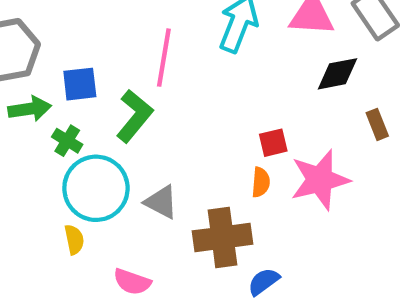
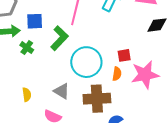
cyan circle: (96, 188) -> (86, 62), moved
gray triangle: (161, 202) -> (62, 91), moved

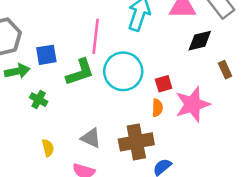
green L-shape: (59, 38) -> (80, 72), turned 35
green cross: (27, 48) -> (39, 100), moved
cyan circle: (86, 62) -> (123, 71), moved

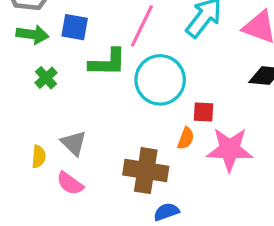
gray triangle: (91, 138) -> (74, 143), moved
yellow semicircle: (48, 148) -> (39, 157), moved

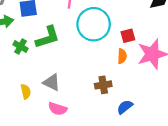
green L-shape: (108, 62) -> (48, 37), moved
yellow semicircle: (39, 157) -> (26, 91), moved
brown cross: (146, 171) -> (103, 85), size x0.6

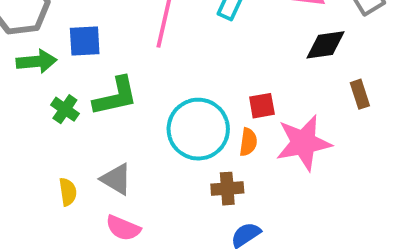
cyan circle: (94, 24) -> (198, 129), moved
brown cross: (103, 85) -> (227, 189), moved

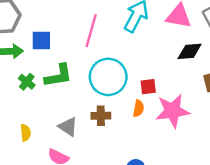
cyan circle: (198, 129) -> (108, 77), moved
gray triangle: (116, 179) -> (68, 127), moved
brown cross: (227, 189) -> (101, 116), moved

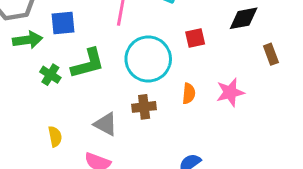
red square: (148, 87) -> (195, 38), moved
pink star: (173, 111) -> (230, 92), size x0.7

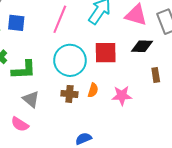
red square: (195, 38) -> (106, 53), size x1.6
green L-shape: (88, 64) -> (24, 70), moved
brown cross: (144, 107) -> (69, 94), moved

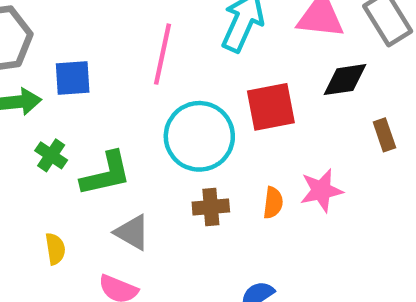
orange semicircle: (93, 90) -> (273, 203), moved

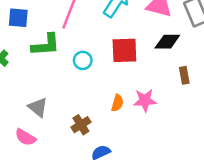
cyan circle: (199, 136) -> (83, 60), size x0.5
green L-shape: (106, 174) -> (46, 45), moved
brown cross: (211, 207) -> (81, 125), moved, turned -36

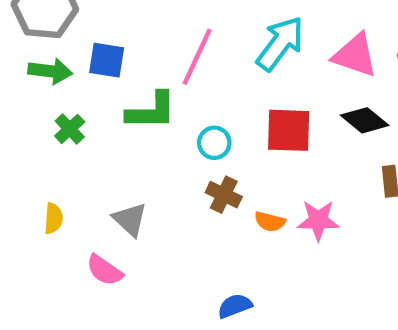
black diamond: (167, 42) -> (365, 120), turned 35
orange semicircle: (117, 103) -> (270, 222), turned 84
brown cross: (81, 125) -> (224, 195), moved, turned -36

